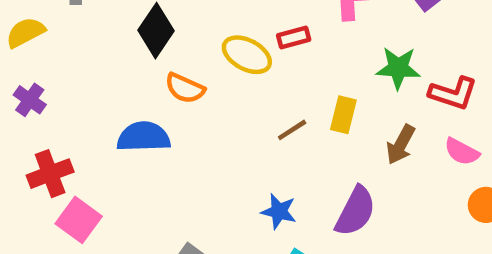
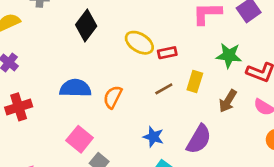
red rectangle: (294, 37) -> (167, 53), moved
orange semicircle: (185, 88) -> (113, 97), moved, turned 90
pink square: (79, 220) -> (80, 139), moved

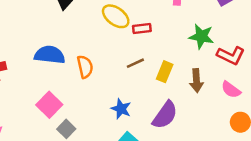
yellow rectangle: (195, 81) -> (165, 72), moved
orange semicircle: (113, 97) -> (85, 67), turned 135
brown arrow: (228, 101) -> (196, 81), turned -40

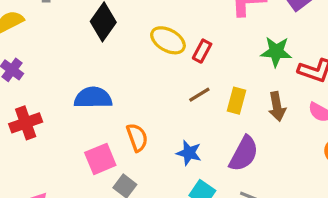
red rectangle: (142, 28) -> (202, 51), turned -48
orange semicircle: (85, 67) -> (137, 137), moved
pink square: (49, 105) -> (100, 159), turned 30

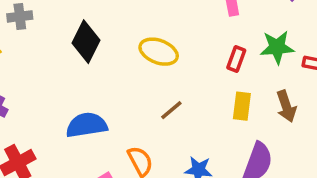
red rectangle: (202, 51) -> (236, 59), moved
brown line: (199, 95) -> (171, 110), moved

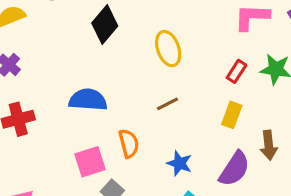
yellow ellipse: (159, 52) -> (168, 49), turned 36
brown arrow: (286, 106) -> (269, 145), moved

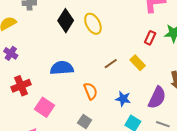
yellow ellipse: (168, 49) -> (93, 24), moved
yellow rectangle: (232, 115) -> (138, 63), moved, turned -56
pink square: (90, 162) -> (44, 107), moved, turned -30

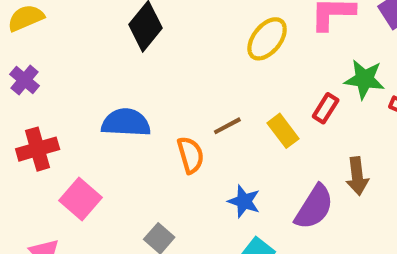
yellow ellipse: (93, 24) -> (267, 39), moved, turned 60
red rectangle: (150, 38) -> (326, 108), moved
orange semicircle: (90, 91) -> (191, 155), moved

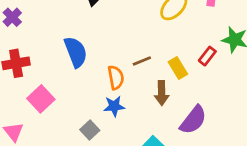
blue semicircle: (126, 123) -> (76, 52), turned 60
brown arrow: (357, 176) -> (162, 93), moved
blue star: (244, 201) -> (114, 106), moved, turned -30

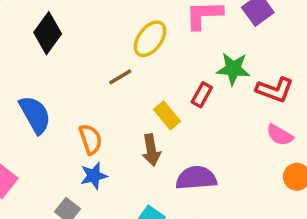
brown line: (142, 61) -> (120, 77), moved
purple semicircle: (193, 120) -> (196, 178), turned -124

